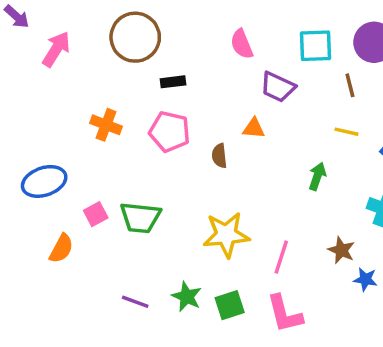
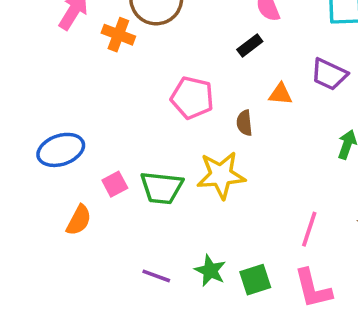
black rectangle: (173, 82) -> (250, 45), moved, turned -30
purple trapezoid: (278, 87) -> (329, 74), moved
orange cross: (106, 125) -> (118, 35), moved
yellow star: (226, 235) -> (221, 175), moved

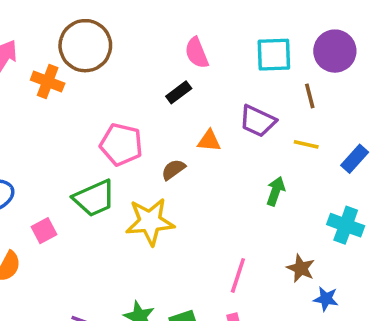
brown semicircle: (244, 123) -> (173, 170), turned 60
green trapezoid: (162, 188) -> (94, 198), moved, turned -30

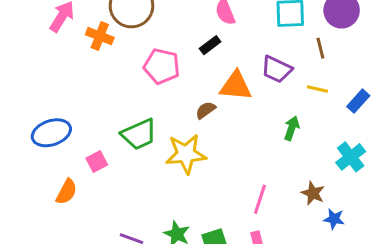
orange triangle: (209, 141) -> (236, 86), size x1.6
pink pentagon: (121, 144) -> (162, 66), moved
cyan cross: (346, 225) -> (351, 157), turned 32

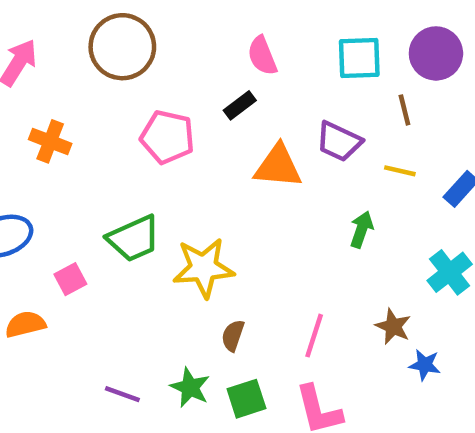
orange cross: (100, 36) -> (50, 141), moved
brown semicircle: (206, 110) -> (233, 336), moved, turned -35
orange semicircle: (66, 192) -> (25, 324), turned -132

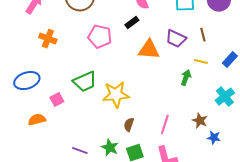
brown line: (404, 110) -> (203, 35), moved
yellow line: (400, 171) -> (201, 62), moved

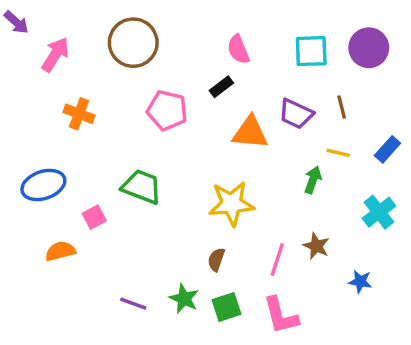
green trapezoid: (85, 82) -> (142, 187), turned -135
yellow star: (116, 95) -> (232, 204), moved
brown star: (200, 121) -> (316, 246), moved

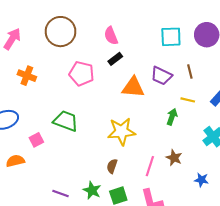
pink semicircle: (238, 49) -> (111, 36), moved

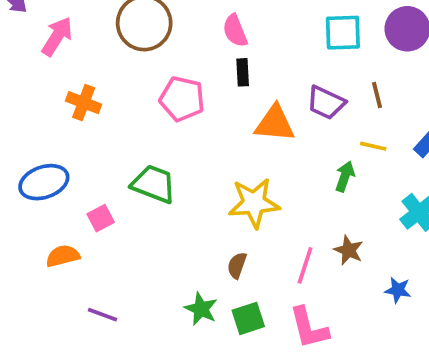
black rectangle: (115, 59) -> (243, 72), turned -56
purple line: (61, 193) -> (103, 315), moved

